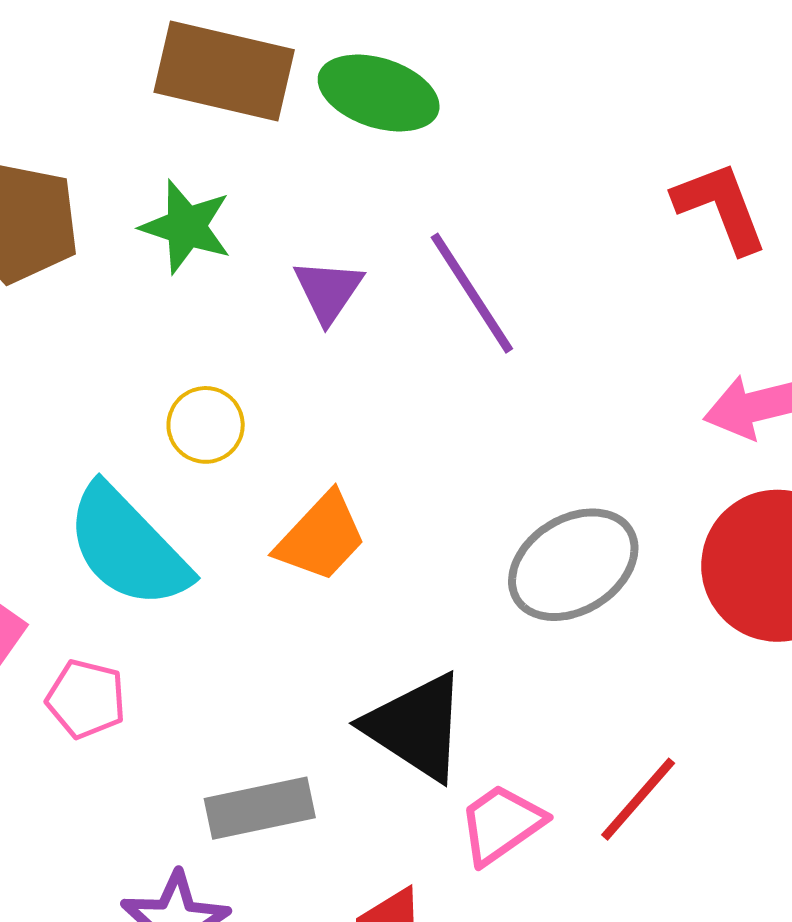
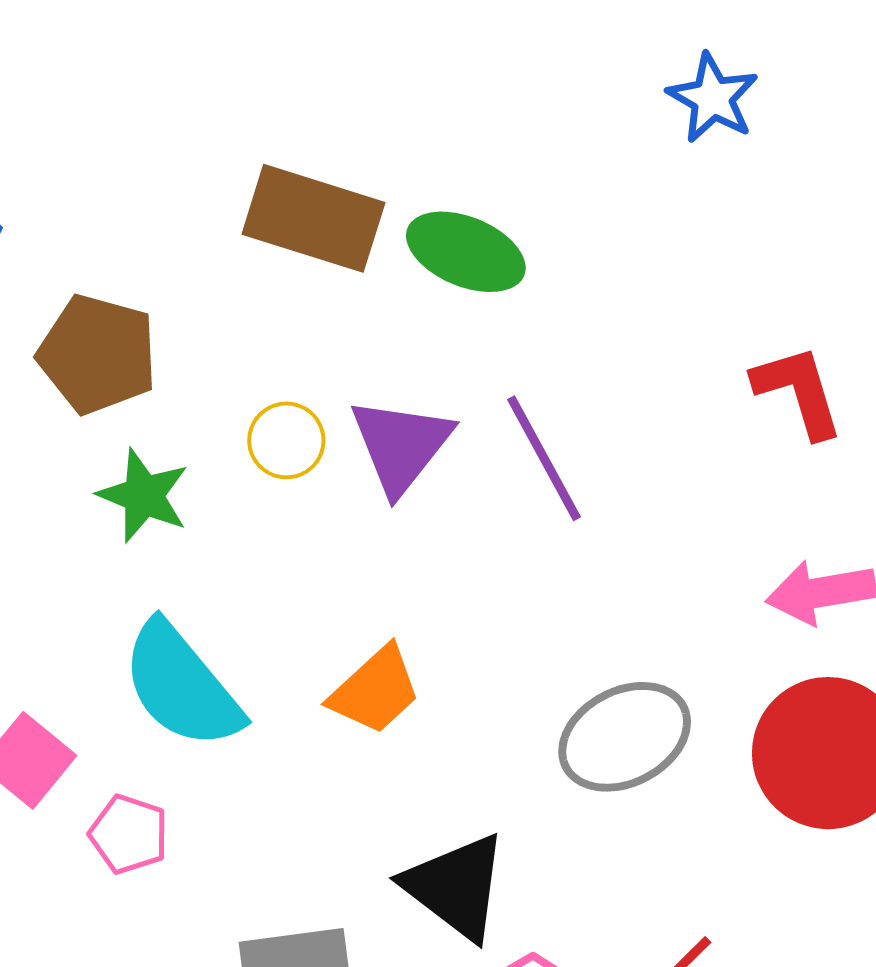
green star: (186, 227) -> (144, 496), moved
purple triangle: (328, 291) -> (401, 445), size x1.5
yellow circle: (206, 425) -> (286, 440), moved

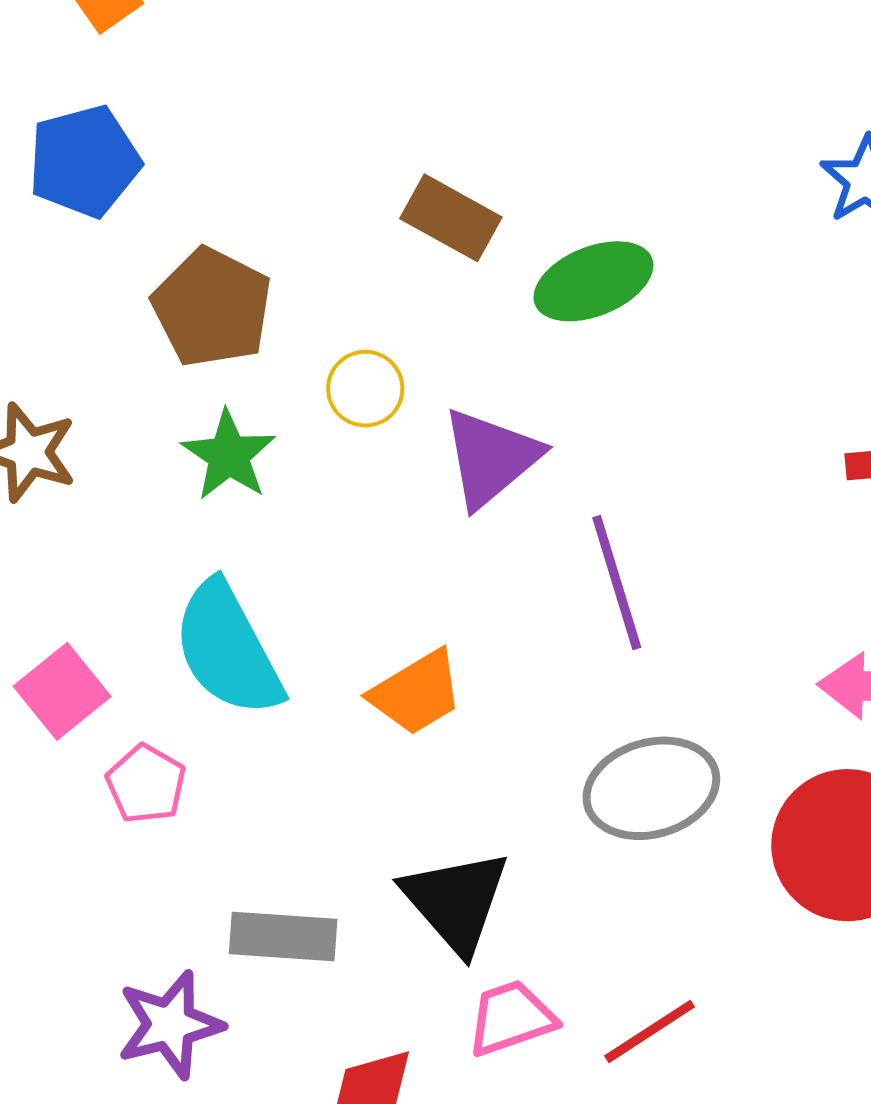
brown rectangle: (313, 218) -> (451, 218), size x0.7
green ellipse: (466, 252) -> (593, 281), turned -56
yellow circle: (286, 440) -> (365, 389), moved
purple line: (544, 458) -> (617, 582), moved

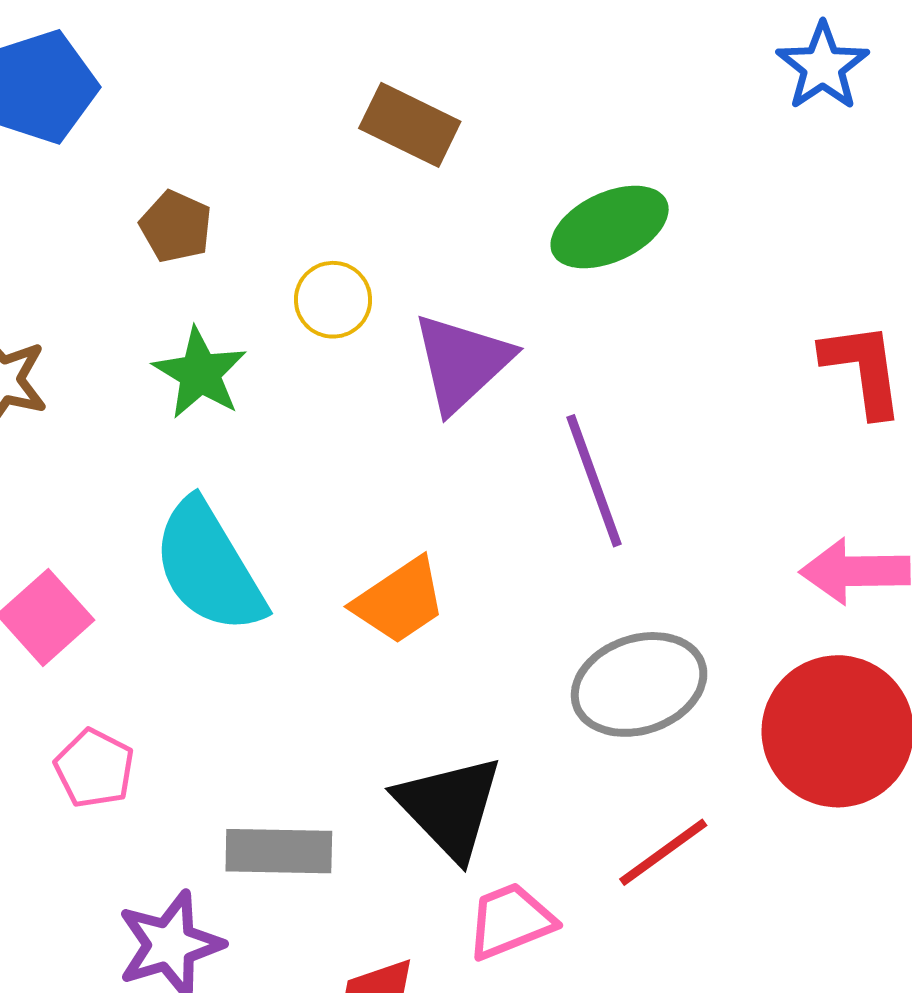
green ellipse: (593, 281) -> (610, 227), moved
brown pentagon: (212, 307) -> (176, 226), size x0.6
pink pentagon: (146, 784) -> (94, 768), moved
red line: (650, 1031) -> (663, 852), moved

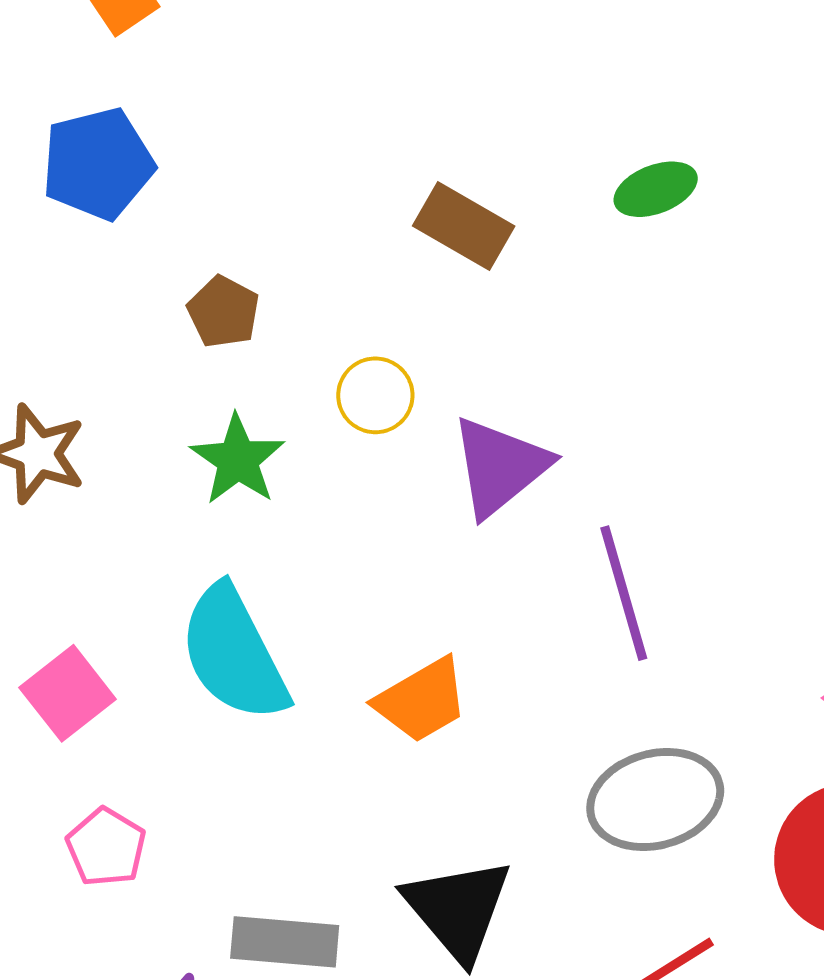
green ellipse: (610, 227) -> (656, 189), moved, size x0.7

